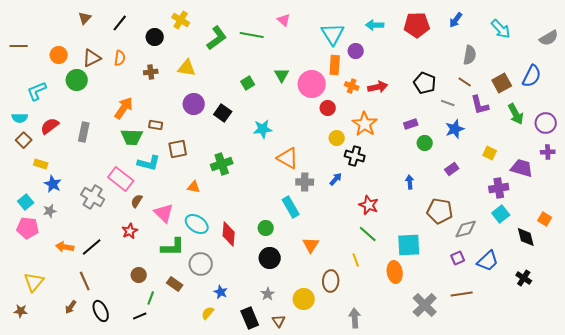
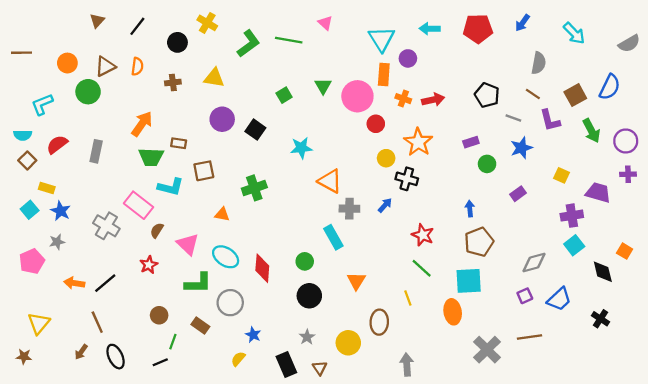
cyan square: (26, 202) -> (30, 210), moved
brown pentagon: (440, 211) -> (479, 242), moved, turned -30
pink pentagon: (28, 228) -> (32, 261), turned -30

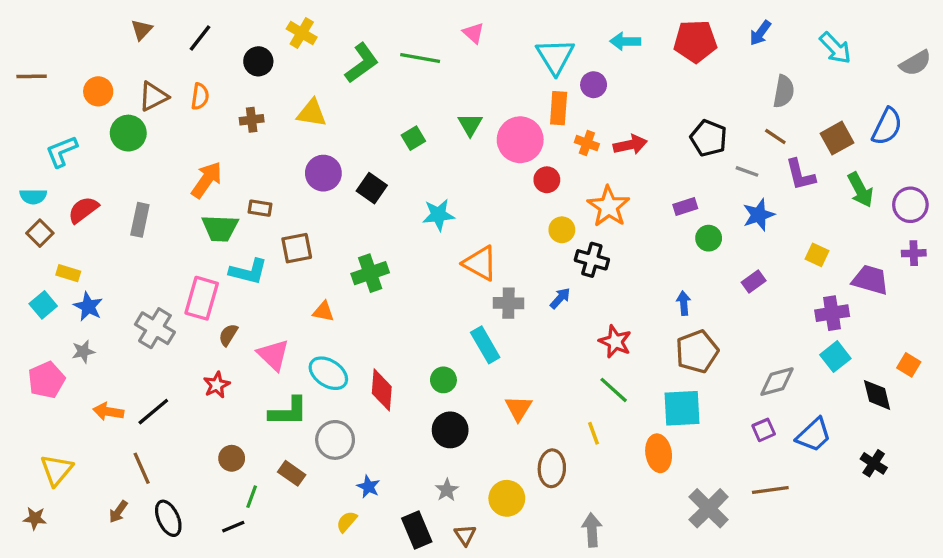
pink rectangle: (138, 205) -> (202, 298), turned 68

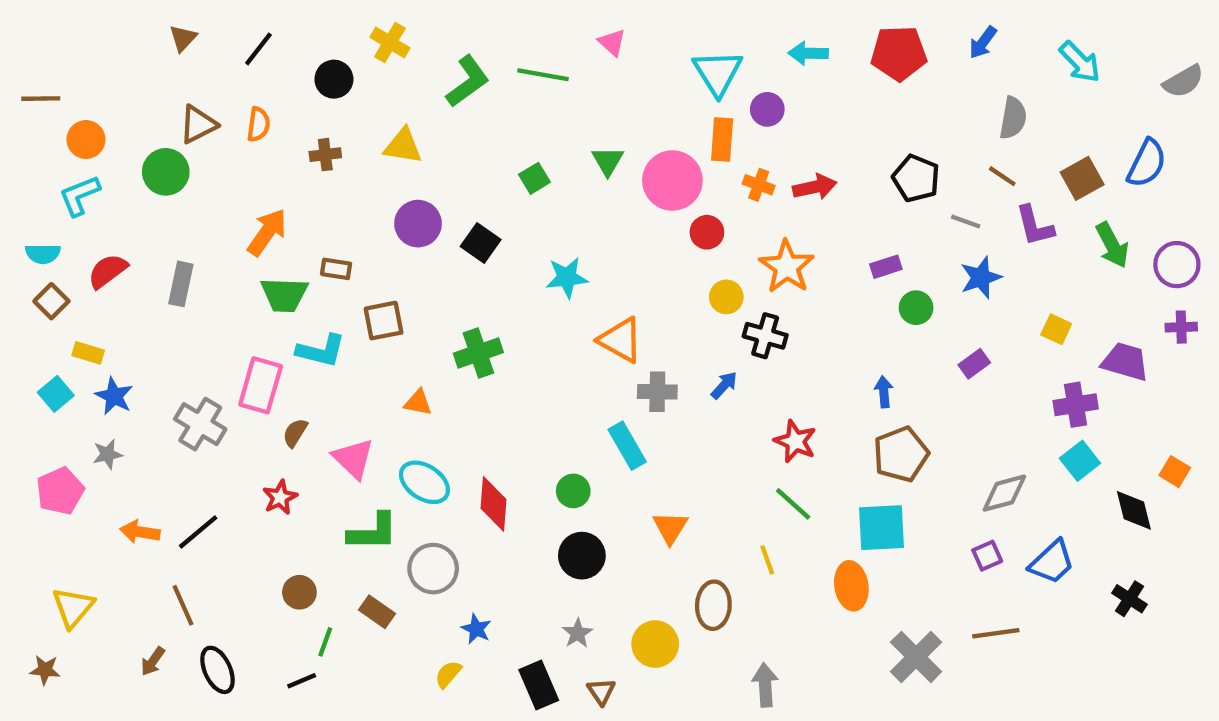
orange circle: (98, 91) -> (86, 140), moved

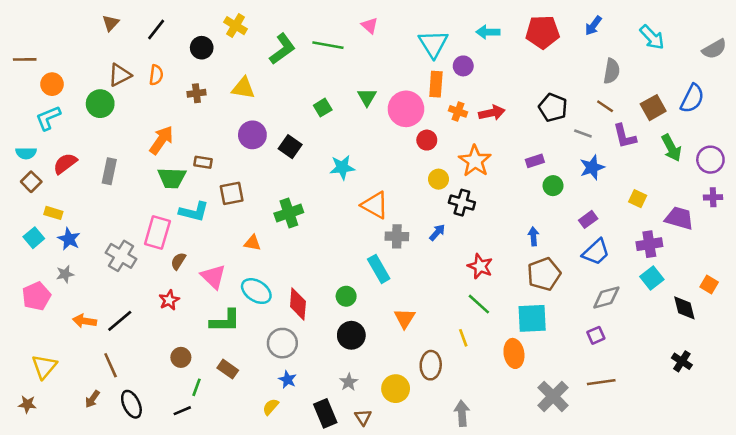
blue trapezoid: (1052, 562) -> (596, 252), moved
gray circle: (433, 569) -> (282, 343), moved

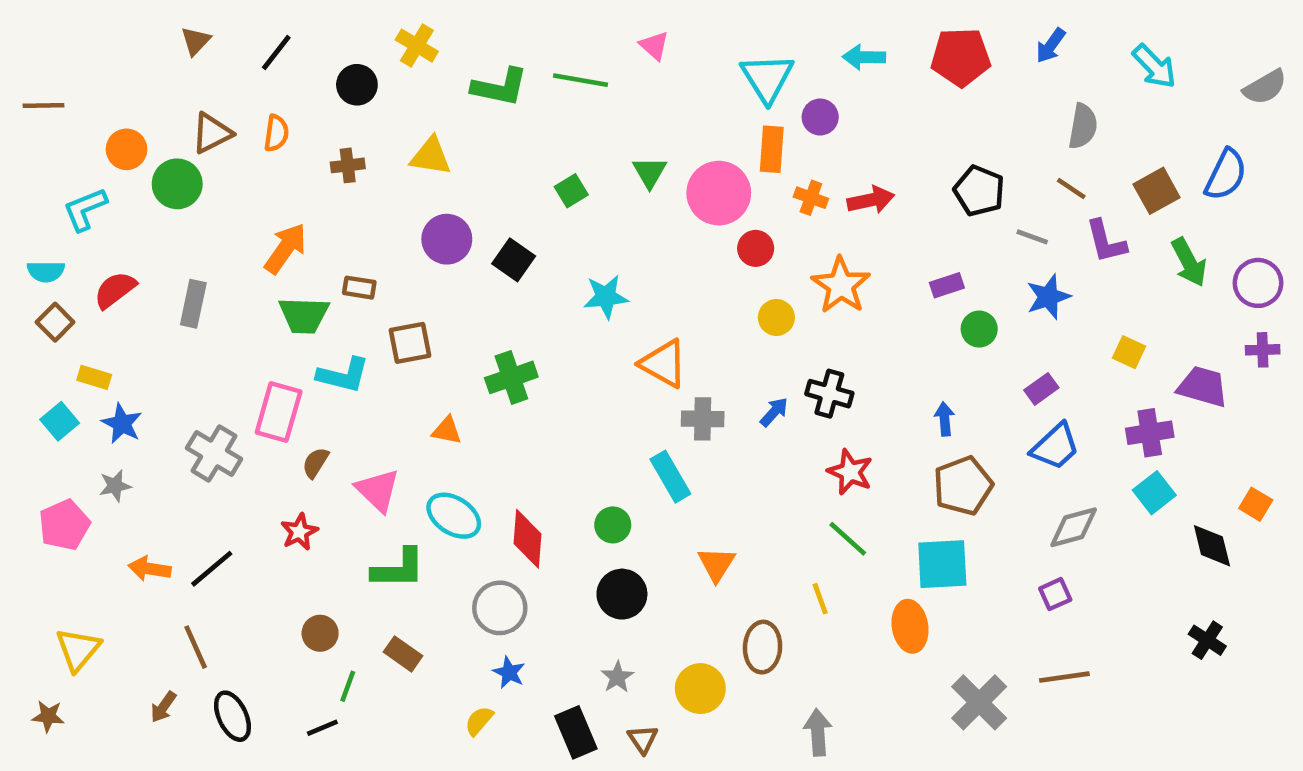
green L-shape: (282, 49) -> (500, 87), turned 48
orange circle: (52, 84) -> (126, 149), moved
black cross: (462, 203) -> (829, 394), moved

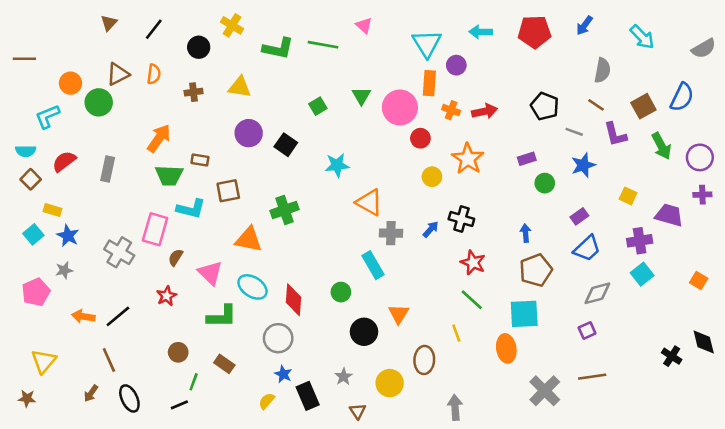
orange triangle: (447, 430) -> (249, 239), size x1.6
black diamond: (1212, 546) -> (704, 342), moved
black circle: (622, 594) -> (364, 332), moved
black rectangle: (576, 732) -> (308, 396), moved

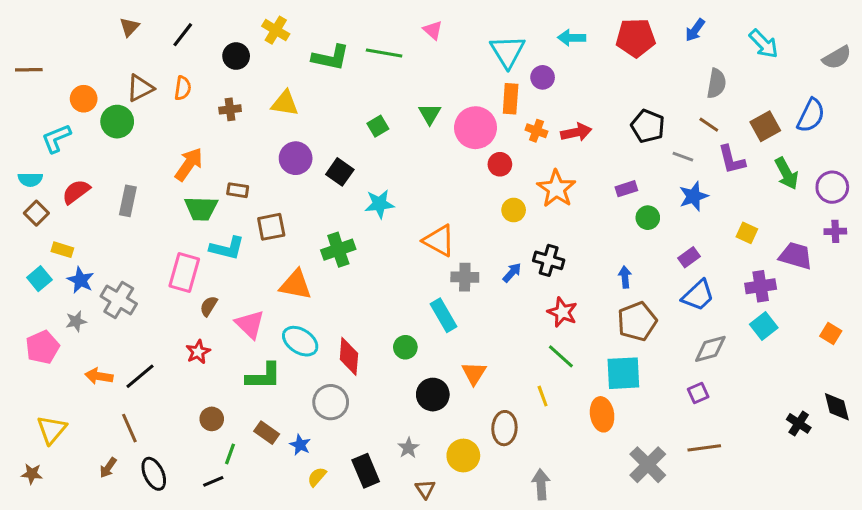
cyan star: (337, 165) -> (379, 204), moved
gray cross: (119, 252) -> (119, 300), moved
blue star: (283, 374) -> (300, 445), moved

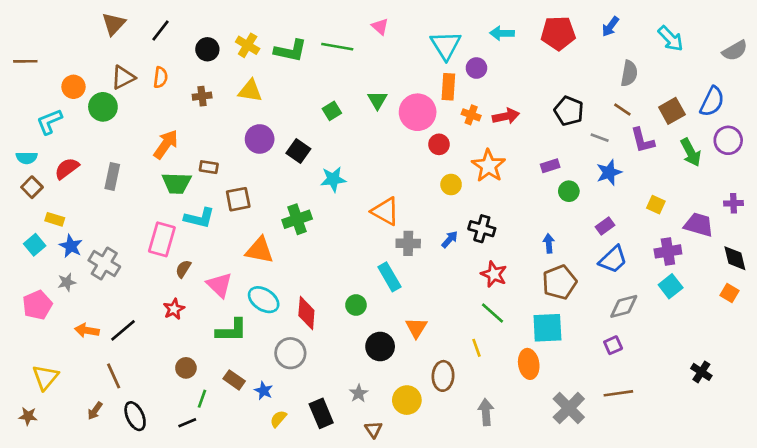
brown triangle: (129, 27) -> (114, 24), size x1.4
yellow cross: (276, 30) -> (248, 45), moved
purple circle: (832, 187) -> (728, 140), moved
black diamond: (837, 407) -> (735, 258), moved
gray arrow: (541, 484) -> (486, 412), moved

